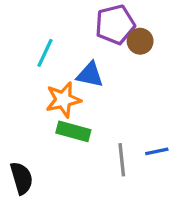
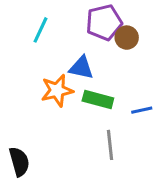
cyan line: (45, 53) -> (40, 30), moved
green rectangle: (73, 131) -> (98, 100), moved
blue line: (157, 151) -> (142, 110), moved

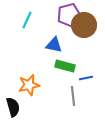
brown circle: (127, 38) -> (84, 25), size x1.6
orange star: (57, 90) -> (29, 85), moved
blue line: (142, 110) -> (86, 78), moved

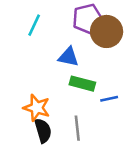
orange star: (29, 85) -> (37, 108), turned 30
gray line: (73, 96) -> (77, 128), moved
black semicircle: (13, 107) -> (43, 131), moved

